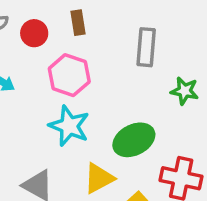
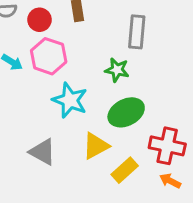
pink hexagon: (69, 75) -> (49, 56), moved
green star: (185, 91) -> (117, 70), moved

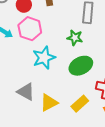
cyan star: (70, 100) -> (44, 58), turned 30
yellow triangle: (96, 146) -> (49, 103), moved

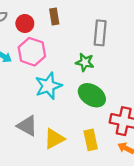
green ellipse: (81, 66) -> (92, 95), turned 60
yellow rectangle: (80, 104) -> (91, 140), turned -60

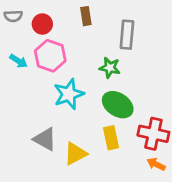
brown rectangle: (54, 16) -> (86, 16), moved
yellow rectangle: (91, 140) -> (111, 138), moved

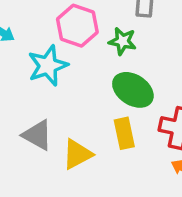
pink hexagon: (50, 56) -> (77, 26), moved
cyan star: (69, 94) -> (48, 66), moved

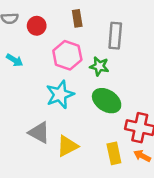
cyan star: (48, 66) -> (60, 94), moved
yellow rectangle: (124, 133) -> (114, 153), moved

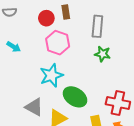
red circle: (37, 26) -> (46, 18), moved
green star: (99, 66) -> (103, 54), moved
green ellipse: (107, 101) -> (75, 97), moved

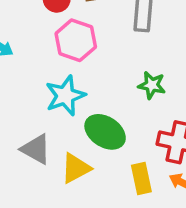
green star: (103, 54) -> (152, 85), moved

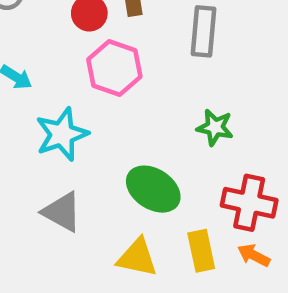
cyan star: (65, 96) -> (62, 134), moved
yellow triangle: (76, 168) -> (137, 258), moved, turned 40

